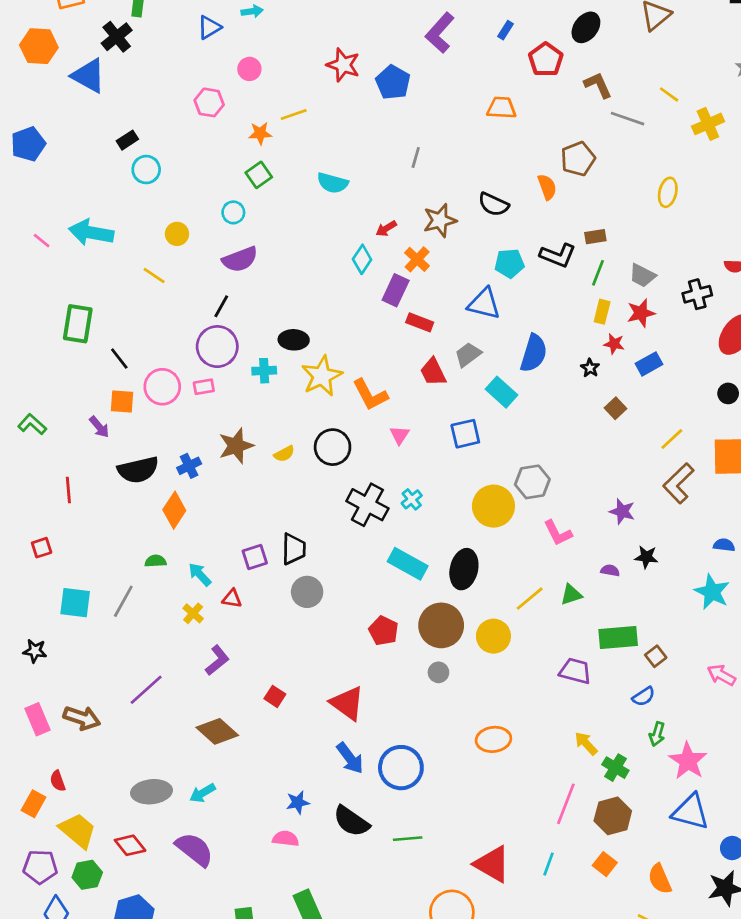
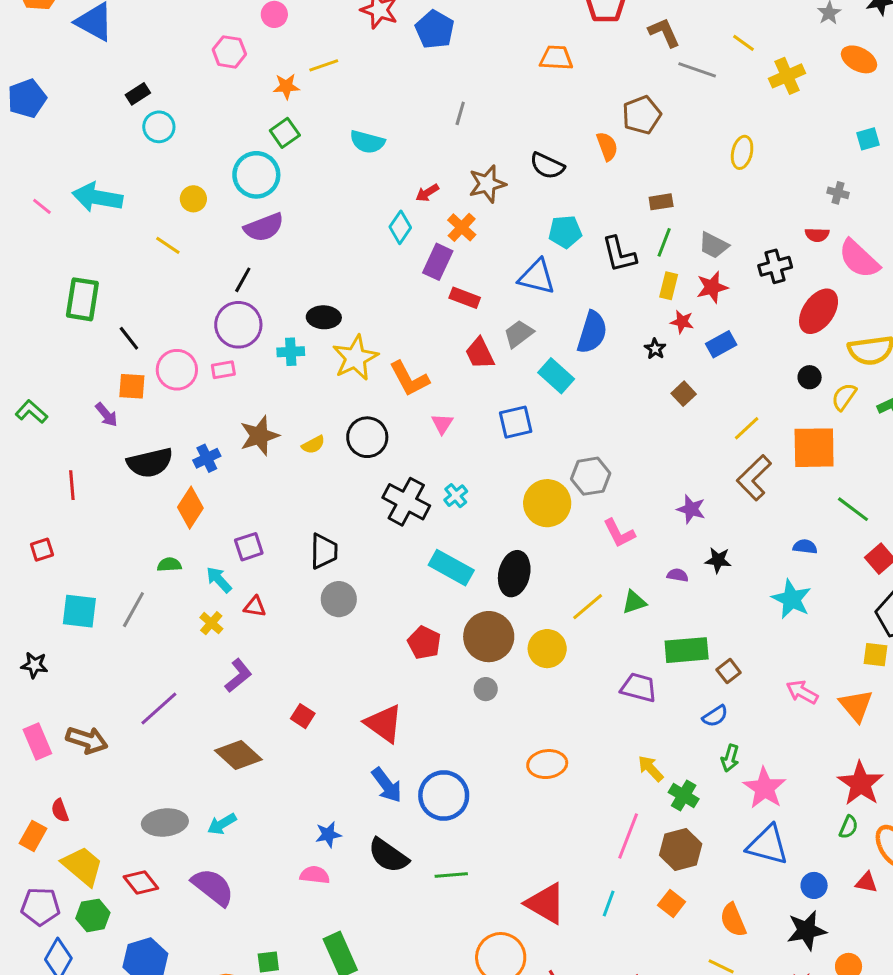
cyan circle: (233, 212) -> (256, 175), size x1.8
black L-shape: (558, 255) -> (619, 254), moved, turned 54
purple square: (255, 557) -> (249, 547), moved

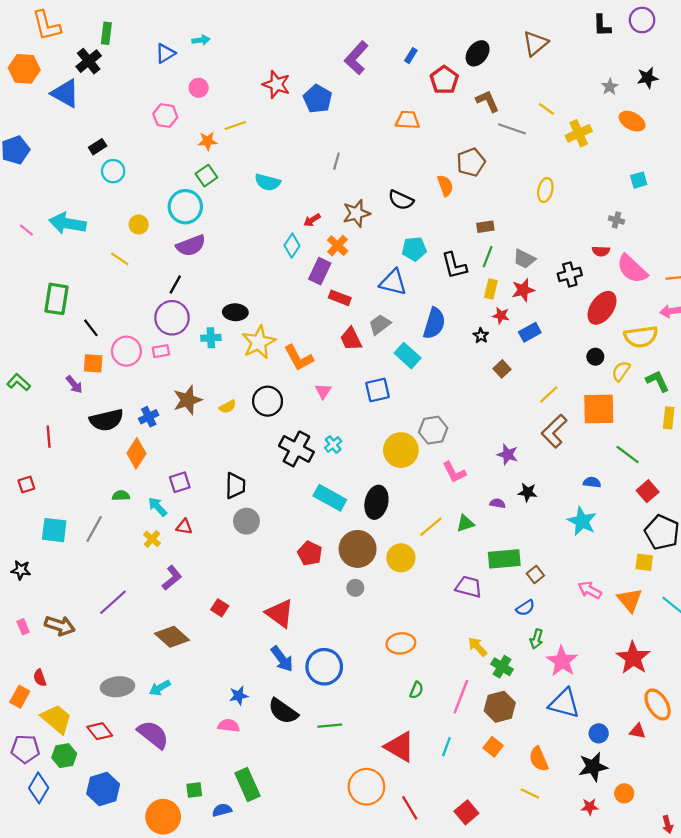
pink rectangle: (37, 742) -> (23, 627), size x0.6
green semicircle: (849, 827) -> (416, 690), moved

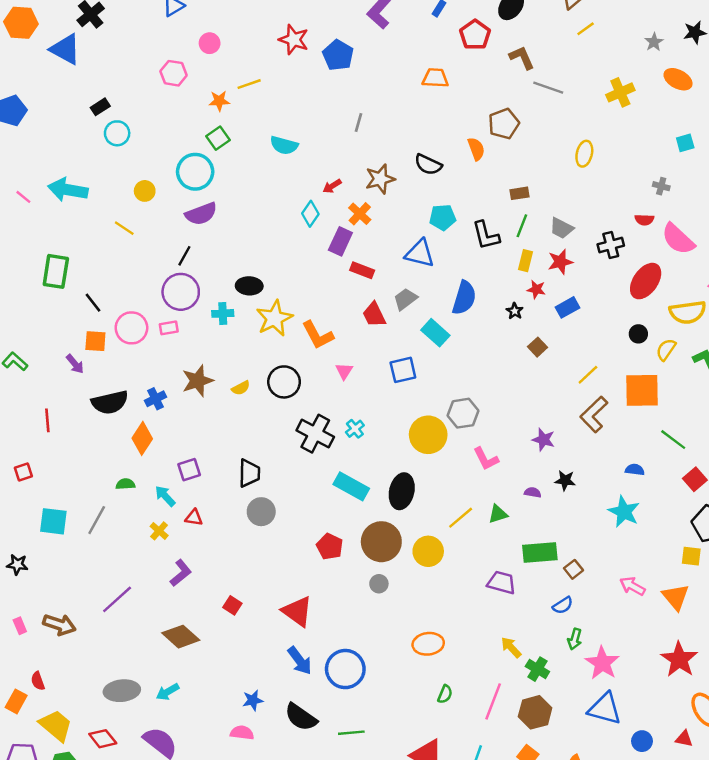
yellow line: (546, 109) -> (586, 29), moved, turned -72

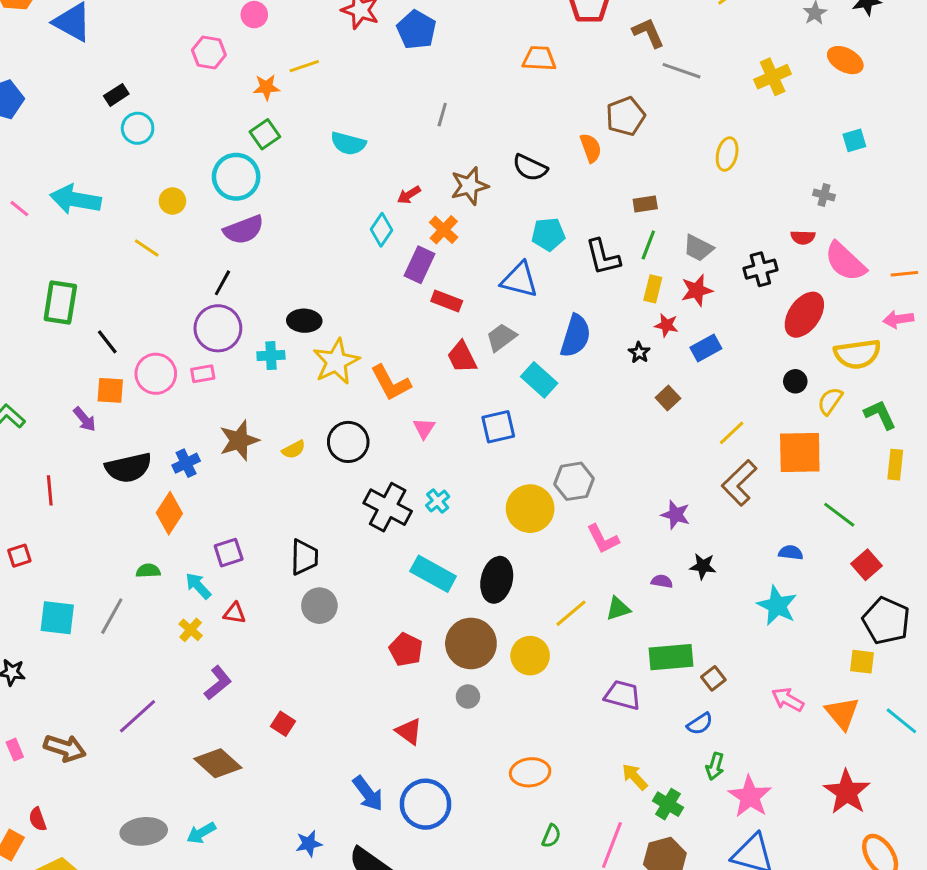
red triangle: (297, 611) -> (409, 731), moved, size x0.7

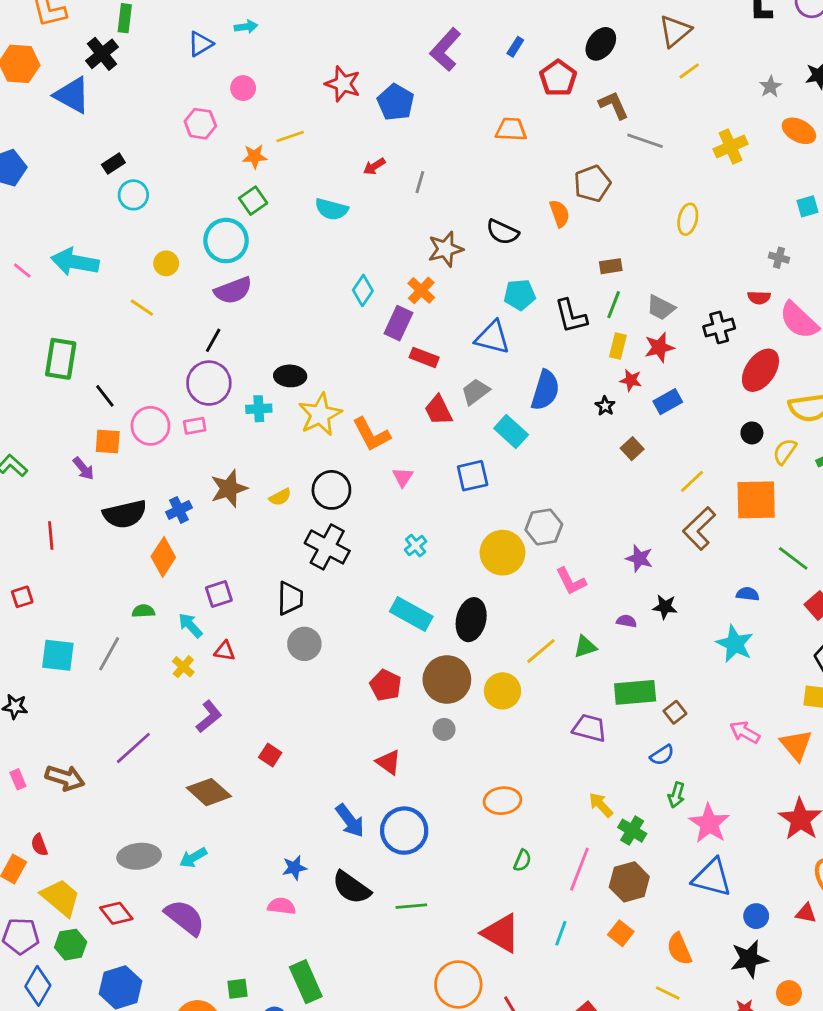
red arrow: (409, 195) -> (374, 166), moved
black cross: (388, 507) -> (327, 547), moved

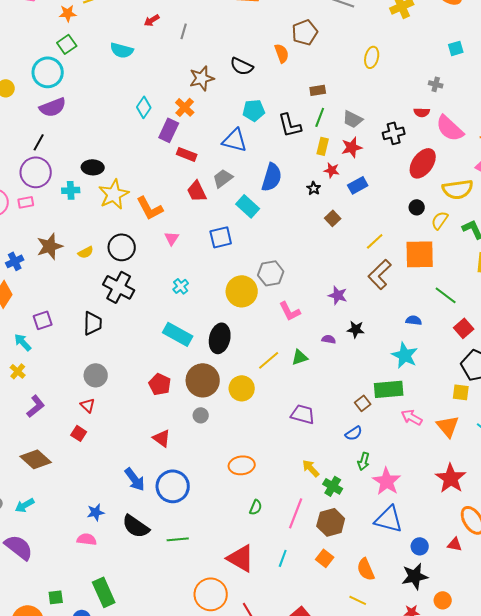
gray circle: (304, 644) -> (96, 375), moved
red triangle: (225, 651) -> (88, 405), moved, turned 35
green rectangle: (635, 692) -> (389, 389), moved

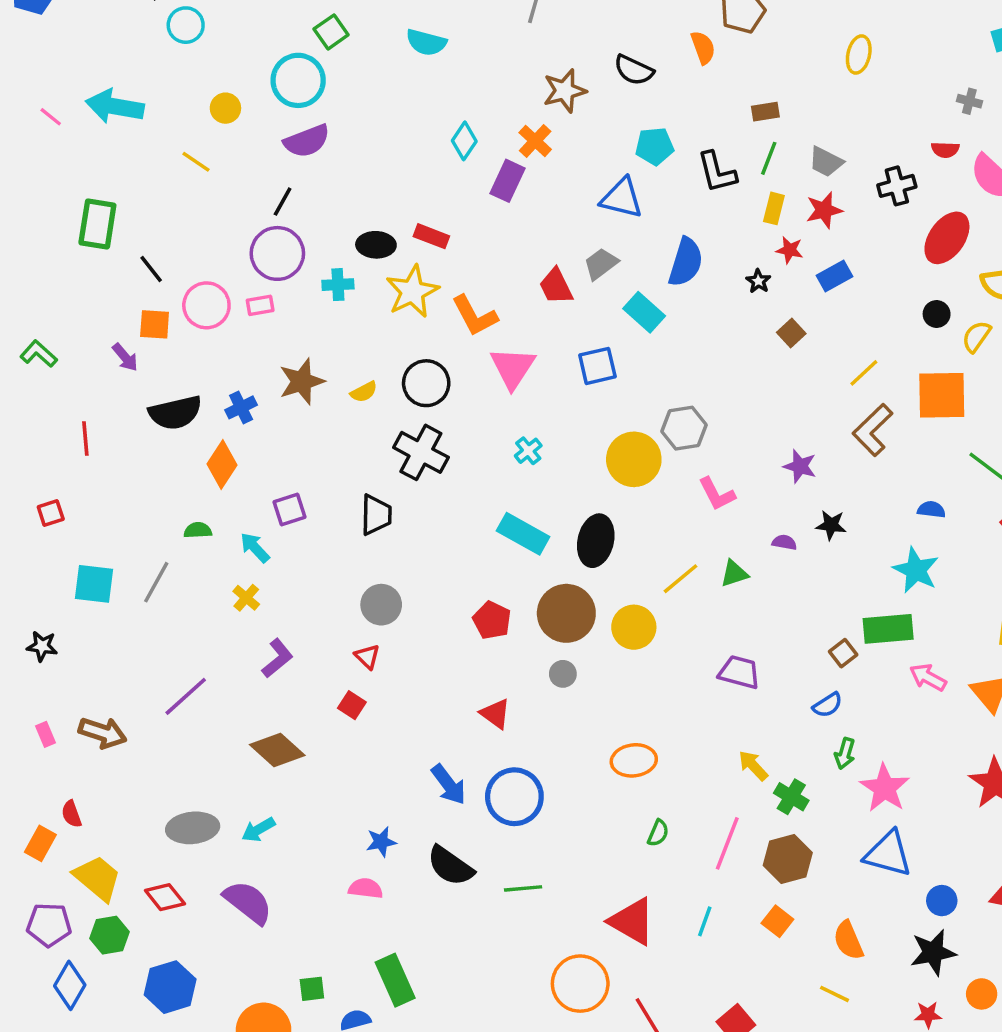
red rectangle: (187, 154) -> (431, 236), moved
pink triangle: (172, 238) -> (513, 368), size x1.8

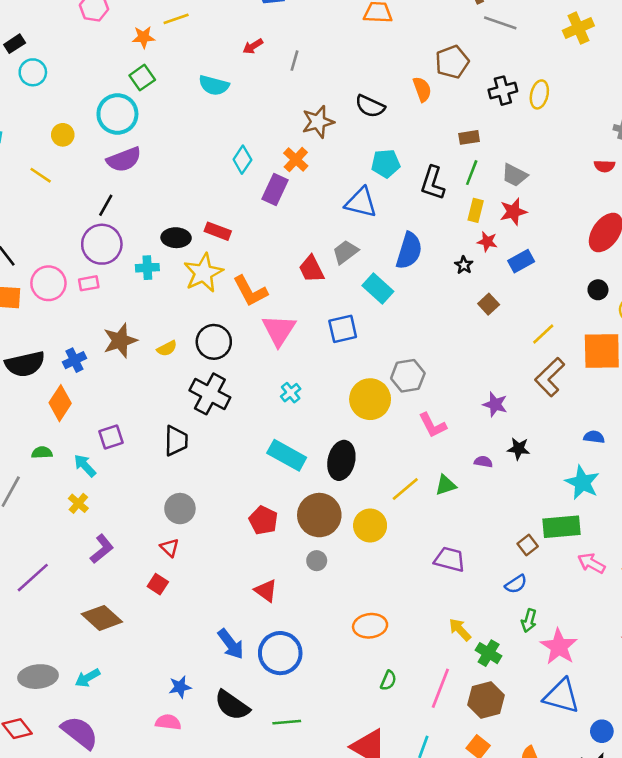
black L-shape: (717, 172) -> (433, 183), turned 32
black cross: (897, 186) -> (503, 91), moved

